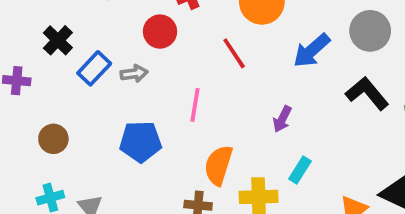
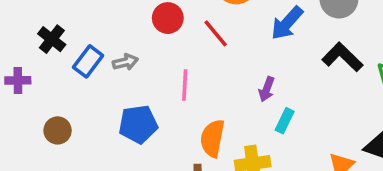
red circle: (160, 32) -> (168, 18), moved
cyan rectangle: (300, 170) -> (285, 121), moved

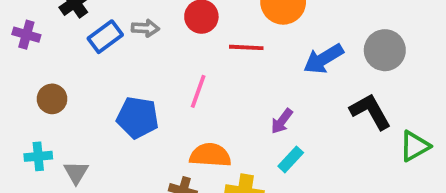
red line: (216, 33) -> (246, 47), turned -64
gray arrow: (125, 62) -> (145, 28), moved
orange semicircle: (212, 138) -> (210, 155), turned 66

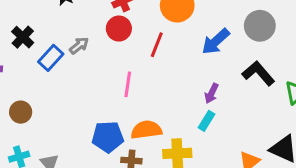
gray arrow: (145, 28) -> (79, 46), turned -30
red line: (246, 47) -> (157, 45), turned -60
blue pentagon: (138, 118) -> (108, 137), moved
purple arrow: (282, 121) -> (211, 93), moved

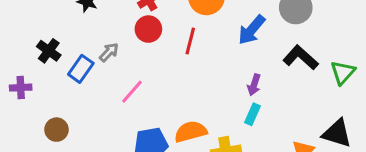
pink line: (128, 84) -> (132, 92), moved, turned 40

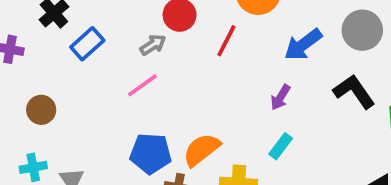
gray arrow: (109, 52) -> (153, 45), moved
purple arrow: (254, 85) -> (280, 97), moved
orange semicircle: (191, 132) -> (202, 150), turned -36

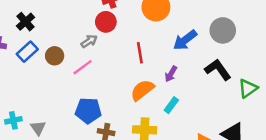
red line: (226, 41) -> (140, 53), moved, turned -36
blue rectangle: (87, 44) -> (27, 52), moved
brown circle: (41, 110) -> (55, 56), moved
orange semicircle: (202, 150) -> (142, 90), moved

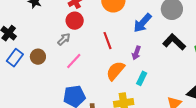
pink line: (83, 67) -> (74, 61), moved

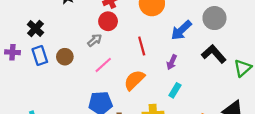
blue rectangle: (15, 58) -> (40, 56), turned -60
orange semicircle: (115, 71) -> (134, 80), moved

